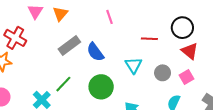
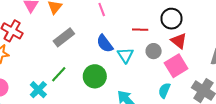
blue semicircle: (95, 52) -> (105, 44), moved
gray circle: (163, 73) -> (154, 51), moved
pink square: (186, 77) -> (176, 66), size x1.6

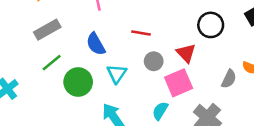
black circle: (171, 19) -> (211, 25), moved
cyan triangle: (125, 55) -> (117, 74), moved
green line: (59, 74) -> (52, 63), moved

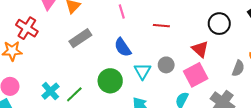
red line: (141, 33) -> (161, 26), moved
gray circle: (154, 61) -> (166, 65), moved
green line: (52, 63) -> (74, 94), moved

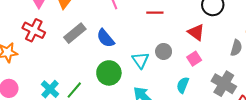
red cross: (27, 28) -> (34, 30), moved
blue semicircle: (123, 47) -> (105, 38), moved
pink square: (196, 75) -> (194, 59), size x0.6

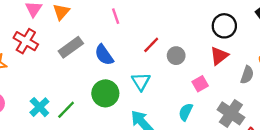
red line: (155, 13) -> (151, 45), moved, turned -49
red triangle: (196, 32) -> (219, 56), moved, turned 42
gray circle: (164, 51) -> (176, 56), moved

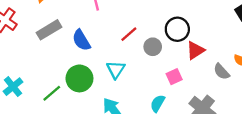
black circle: (224, 26) -> (177, 29), moved
gray semicircle: (247, 75) -> (222, 72), turned 114
green line: (66, 110) -> (52, 93), moved

